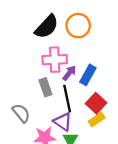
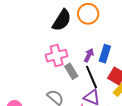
pink cross: (55, 60) -> (57, 56), moved

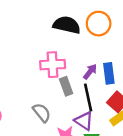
black semicircle: (62, 20) -> (67, 25), turned -120
blue rectangle: (105, 54) -> (109, 73), turned -36

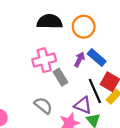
orange circle: (99, 24) -> (84, 27), moved
blue rectangle: (109, 73) -> (97, 58), turned -30
black line: (88, 97) -> (95, 91), moved

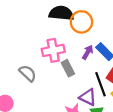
orange circle: (84, 27) -> (81, 22), moved
gray semicircle: (43, 106) -> (28, 73), moved

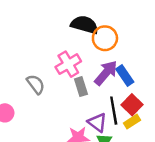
pink cross: (53, 50) -> (68, 64), turned -30
purple arrow: (88, 52) -> (106, 73), size x1.6

